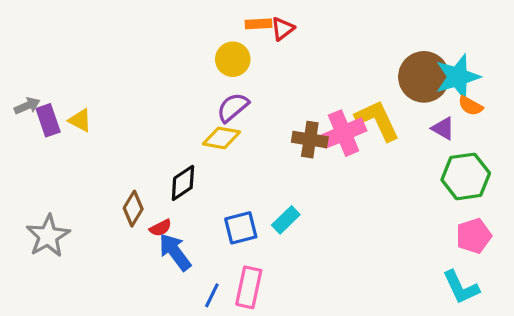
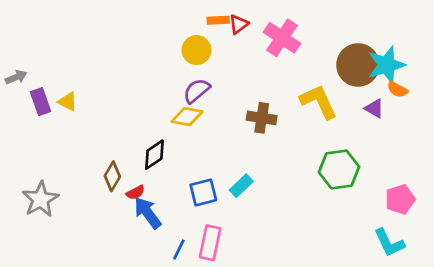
gray arrow: (27, 106) -> (16, 77), moved
pink cross: (344, 133) -> (282, 38), moved, turned -33
green hexagon: (466, 176) -> (339, 169), moved

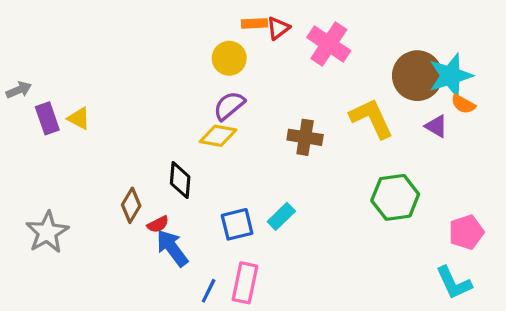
black diamond: (154, 155) -> (180, 180), turned -52

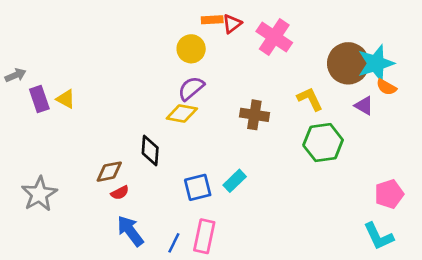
yellow L-shape: (371, 118) -> (310, 99), size x0.7
green hexagon: (395, 197) -> (323, 143), moved
brown diamond: (131, 205) -> (109, 172), turned 48
red semicircle: (158, 224) -> (120, 193), moved
blue arrow: (172, 248) -> (130, 231), moved

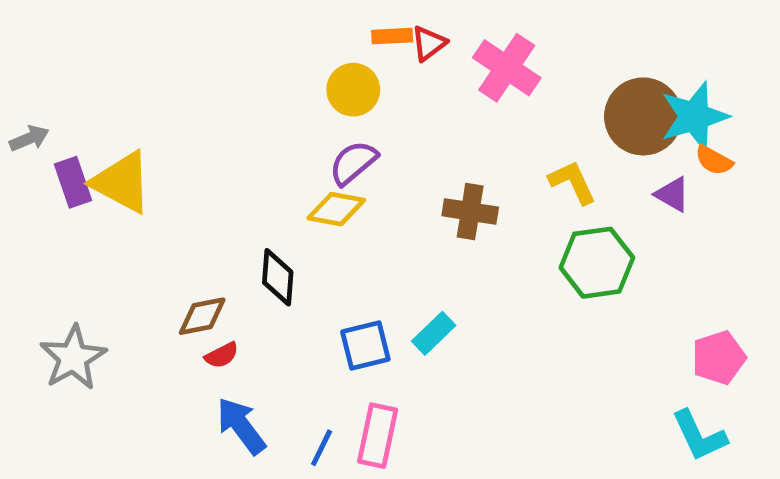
yellow triangle: (66, 99) -> (122, 182), size x1.8

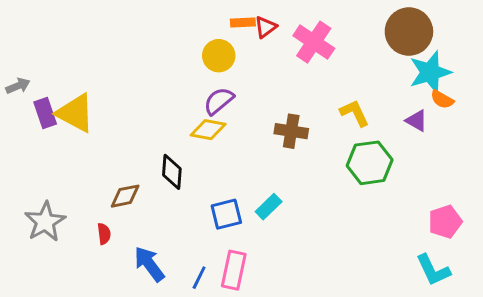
brown circle: (643, 116) -> (409, 32), moved
red semicircle: (222, 355) -> (104, 234), moved, turned -70

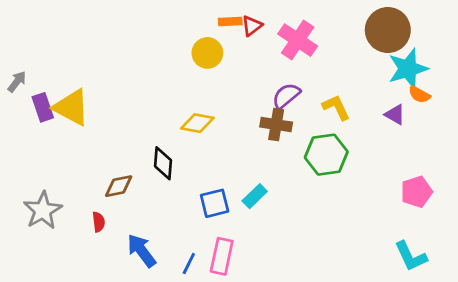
gray arrow: (18, 86) -> (17, 82), turned -30
purple semicircle: (219, 101) -> (286, 96), moved
green hexagon: (370, 163) -> (326, 155), moved
pink pentagon: (445, 222) -> (416, 192), moved

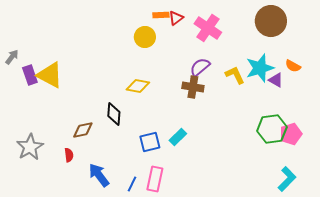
cyan star: (408, 69) -> (260, 68), moved
green hexagon: (326, 155) -> (272, 129), moved
cyan L-shape: (411, 256) -> (287, 179), turned -110

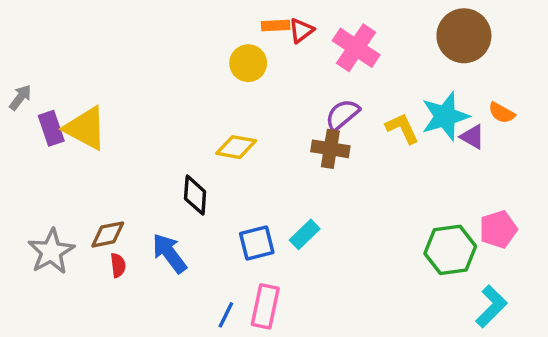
green hexagon: (272, 129) -> (450, 250), moved
brown diamond: (83, 130) -> (108, 234), moved
blue arrow: (99, 175) -> (169, 253), moved

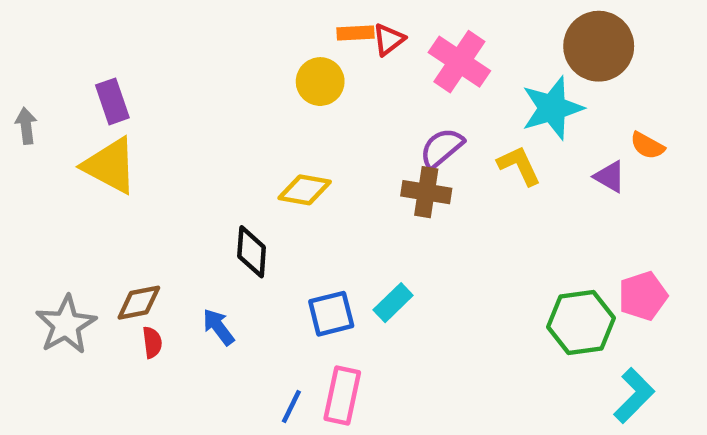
gray arrow: (20, 97) -> (26, 126), turned -44
cyan star: (445, 116) -> (552, 108), moved
purple rectangle: (51, 128) -> (112, 101), moved
blue arrow: (169, 253) -> (218, 327), size x0.7

